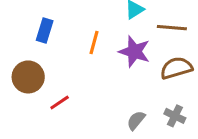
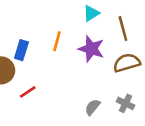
brown line: (172, 28) -> (123, 29), turned 70
blue rectangle: (45, 31) -> (21, 50), moved

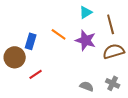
orange line: (57, 41) -> (59, 34), turned -70
gray semicircle: (93, 107) -> (87, 86), turned 72

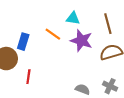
cyan triangle: (86, 12) -> (73, 18), moved, turned 40
red line: (36, 74) -> (28, 77), turned -48

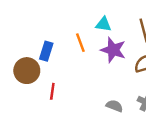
orange line: (53, 34) -> (80, 43), turned 35

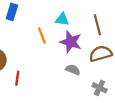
blue rectangle: (46, 51) -> (12, 12), moved
gray semicircle: (114, 106) -> (73, 70), moved

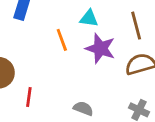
gray semicircle: (73, 70) -> (83, 108), moved

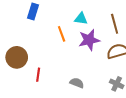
purple star: (100, 48) -> (89, 40), turned -30

